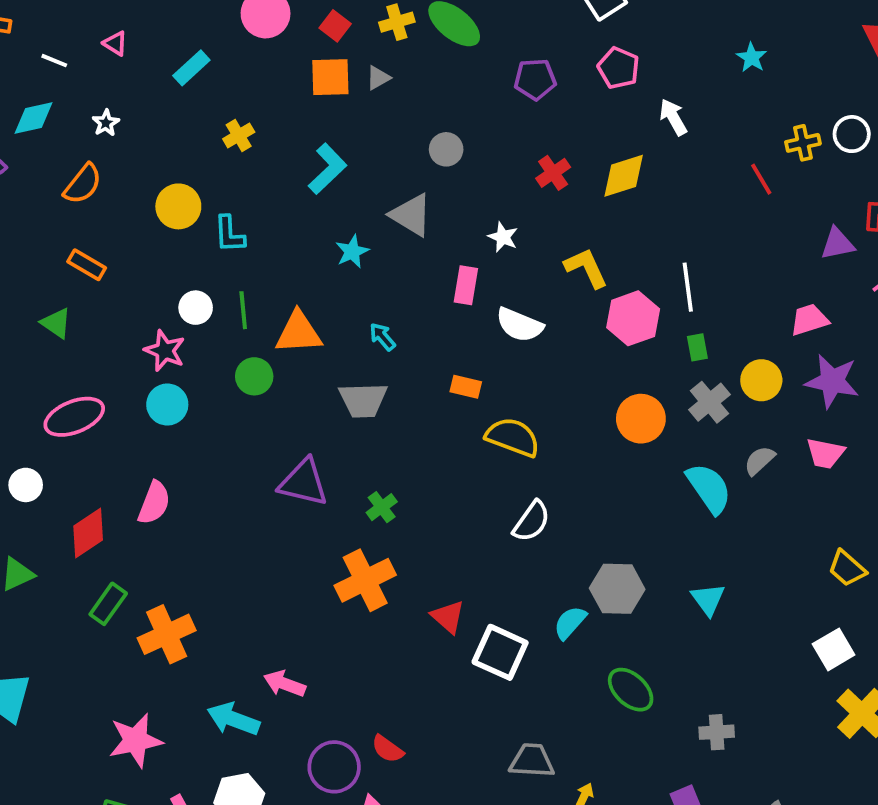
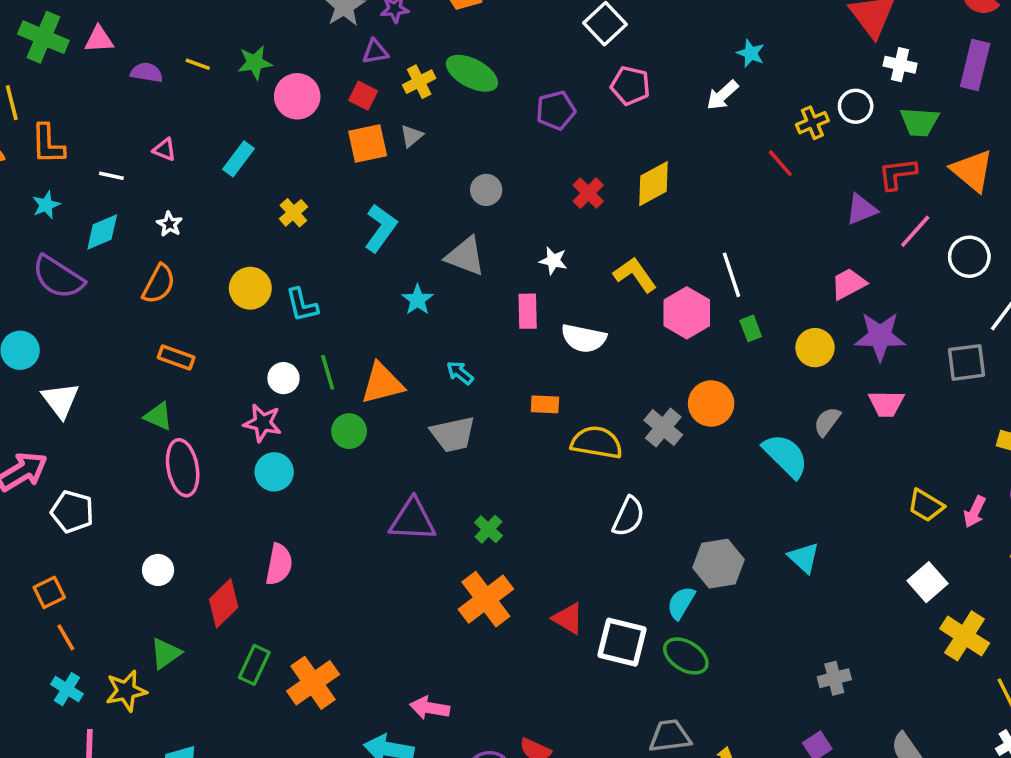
white arrow: (673, 117) -> (722, 95), moved, turned -92
gray cross: (709, 402) -> (663, 428), moved
pink ellipse: (74, 417) -> (183, 468), moved, turned -68
green ellipse: (631, 690) -> (686, 656), moved

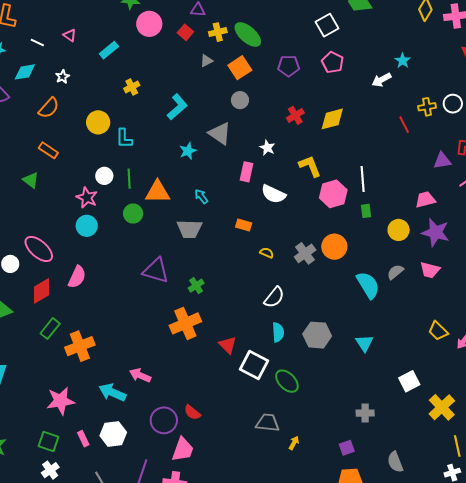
orange square: (368, 144) -> (240, 68), moved, turned -35
yellow semicircle: (597, 443) -> (267, 253), size x0.5
pink ellipse: (183, 468) -> (39, 249), moved, turned -52
white square: (927, 582) -> (409, 381), moved
cyan semicircle: (681, 603) -> (278, 332), moved, turned 132

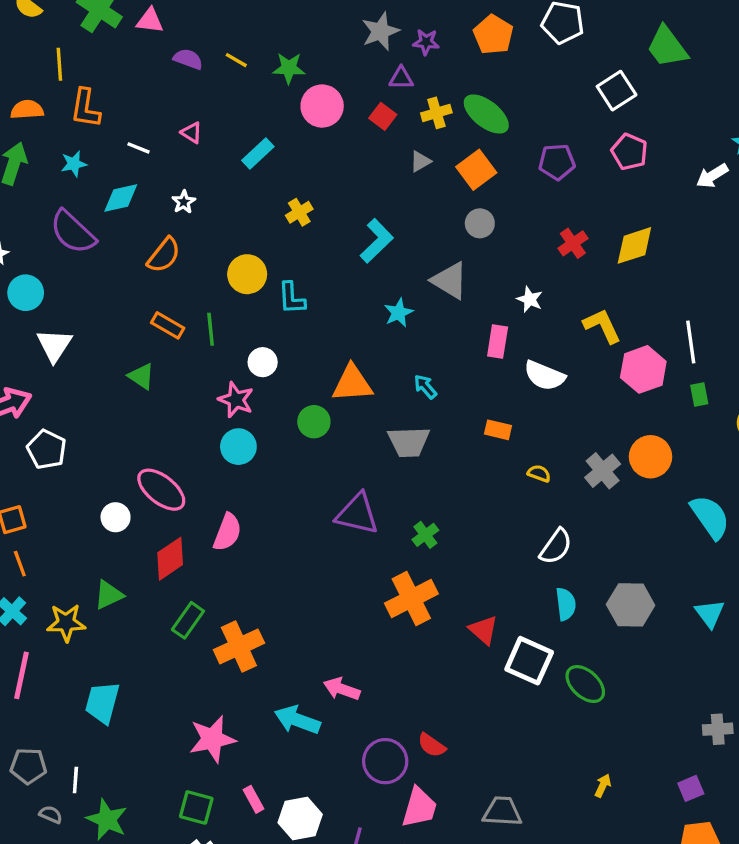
green line: (129, 179) -> (211, 329), moved
gray trapezoid: (268, 423) -> (502, 812), moved
white hexagon: (113, 434) -> (300, 818), moved

